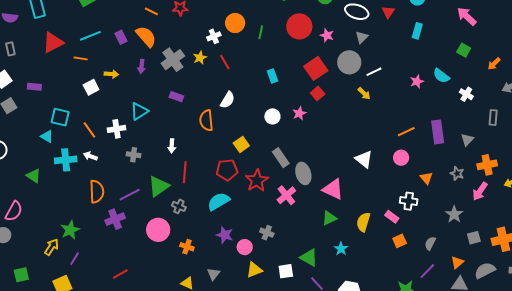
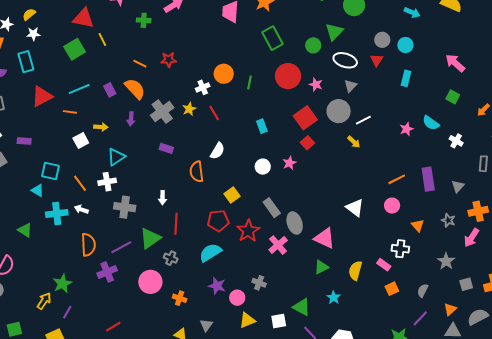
cyan triangle: (139, 111) -> (116, 157), moved
gray cross: (134, 155) -> (125, 207), size x1.5

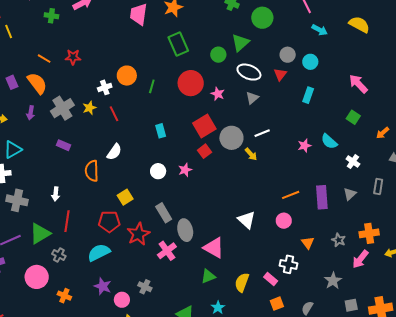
gray circle: (339, 111) -> (231, 138), moved
gray triangle: (458, 186) -> (350, 194), moved

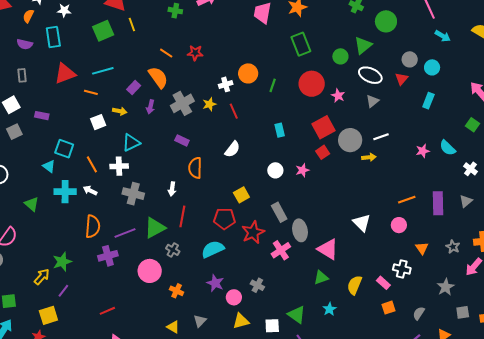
purple rectangle: (12, 82) -> (134, 87), moved, turned 64
yellow arrow: (251, 154) -> (369, 157), turned -56
orange semicircle: (92, 171) -> (195, 168), moved

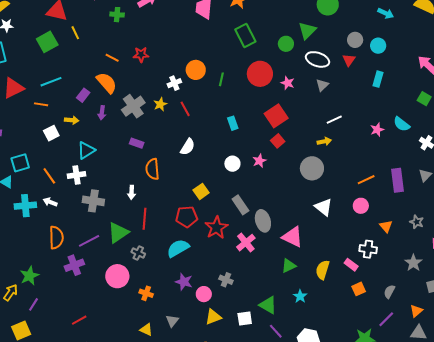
gray circle: (350, 140) -> (312, 168), moved
cyan square: (64, 149) -> (20, 163), turned -30

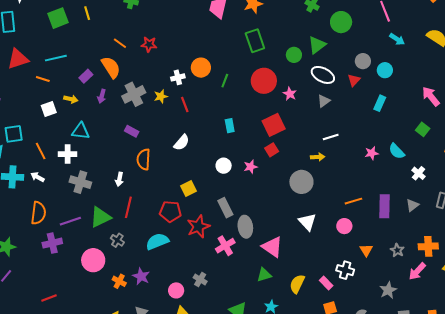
cyan triangle: (86, 150) -> (81, 131), turned 30
purple star: (184, 282) -> (141, 276), moved

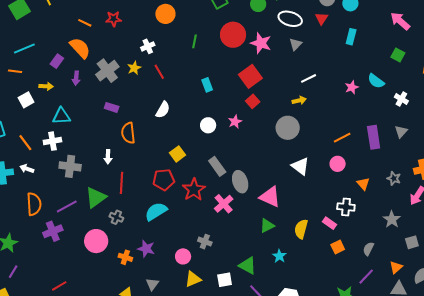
orange circle: (201, 68) -> (165, 14), moved
pink star: (290, 94) -> (261, 43), size x1.5

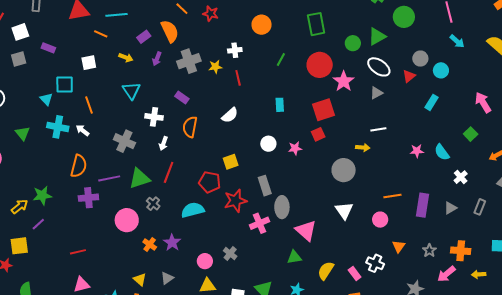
white square: (26, 100) -> (89, 63), moved
cyan triangle: (61, 116) -> (131, 91), turned 42
white cross: (52, 141) -> (154, 117), moved

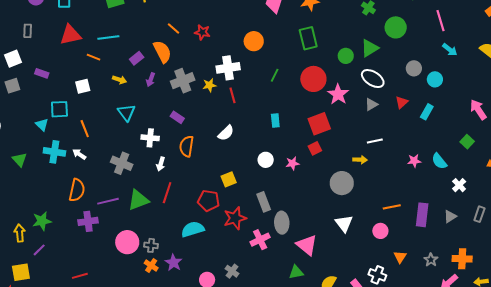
white cross: (235, 50) -> (228, 68), size x1.6
red triangle: (409, 76) -> (402, 102), moved
gray cross: (153, 204) -> (151, 245), moved, turned -32
yellow arrow: (20, 206) -> (20, 233), turned -54

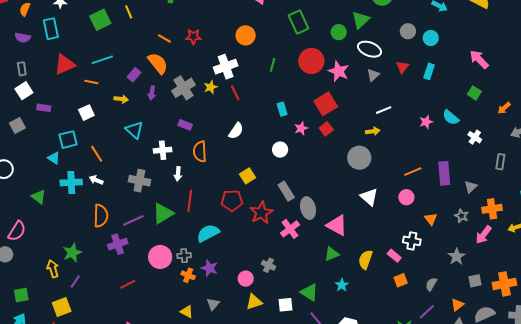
white square: (13, 59) -> (24, 91), moved
pink star: (292, 163) -> (301, 128), moved
gray triangle: (450, 216) -> (471, 187), moved
cyan semicircle: (193, 229) -> (208, 233), moved
red line: (80, 276) -> (128, 284), moved

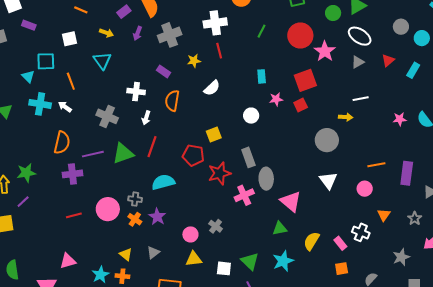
yellow star: (211, 87) -> (194, 61), moved
cyan triangle: (134, 130) -> (102, 61), moved
pink circle: (160, 257) -> (108, 209), moved
cyan star: (342, 285) -> (283, 261), size x1.5

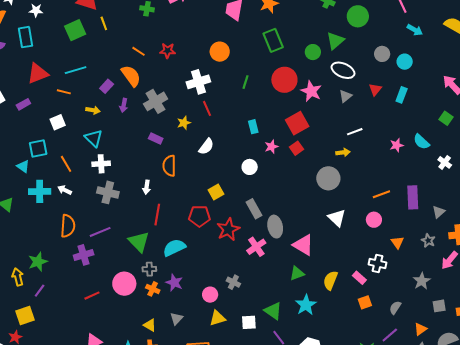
purple rectangle: (29, 25) -> (23, 104), moved, turned -40
white cross: (136, 92) -> (101, 164), moved
green triangle: (123, 153) -> (139, 242), moved, turned -45

